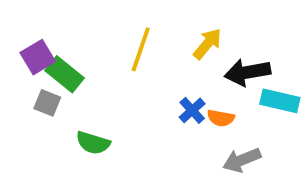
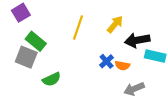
purple square: (38, 57) -> (21, 13), moved
gray square: (47, 103) -> (26, 57), size x1.5
green semicircle: (93, 143) -> (52, 79), turned -42

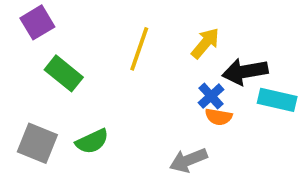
gray square: (26, 57) -> (37, 143), moved
blue cross: (107, 61) -> (211, 96), moved
gray arrow: (134, 89) -> (188, 160), moved

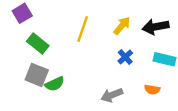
black arrow: (245, 72) -> (155, 27), moved
orange semicircle: (219, 117) -> (152, 90), moved
gray square: (37, 143) -> (37, 75), moved

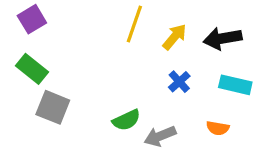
yellow line: (83, 29) -> (134, 24), moved
green rectangle: (38, 44) -> (32, 69), moved
green semicircle: (55, 84) -> (126, 120), moved

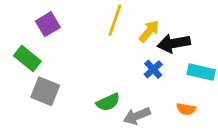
purple square: (32, 19) -> (48, 24), moved
black arrow: (223, 38) -> (174, 43), moved

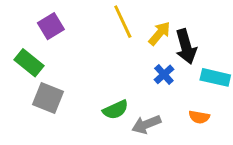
yellow line: (115, 20) -> (123, 22), turned -44
black arrow: (174, 43) -> (186, 47), turned -96

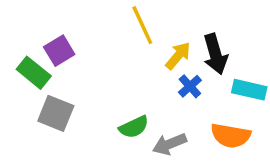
purple square: (51, 26) -> (59, 51), moved
yellow arrow: (160, 33) -> (178, 56), moved
orange semicircle: (199, 117) -> (231, 136), size x1.6

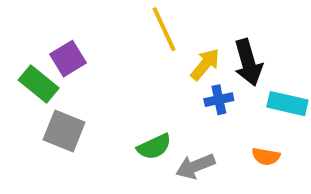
blue cross: (190, 86) -> (219, 100), turned 30
orange semicircle: (231, 136) -> (266, 156), size x0.6

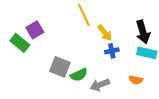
black arrow: (248, 62) -> (143, 32), moved
yellow arrow: (205, 64) -> (105, 33), turned 102
gray square: (64, 131) -> (60, 67), moved

